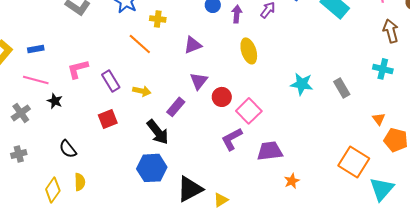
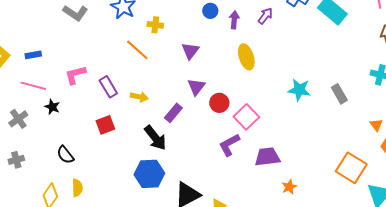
purple triangle: (193, 45) -> (190, 51), turned -30

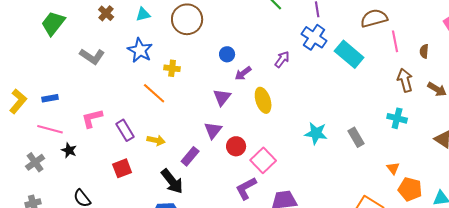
purple arrow: (234, 20) -> (243, 73), moved, turned -132
purple triangle: (190, 51) -> (222, 97), moved

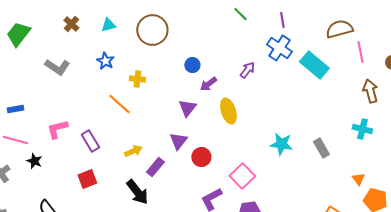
blue star: (140, 50) -> (105, 61), size x0.7
yellow arrow: (156, 140) -> (133, 151), moved, turned -36
pink square: (263, 160) -> (242, 176), moved

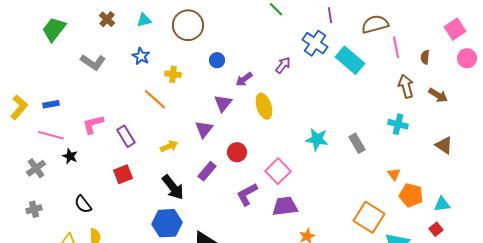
purple line: (282, 20) -> (330, 15), moved
blue circle: (192, 65) -> (217, 60), moved
purple triangle: (178, 141) -> (204, 129), moved
purple rectangle: (155, 167) -> (207, 171), moved

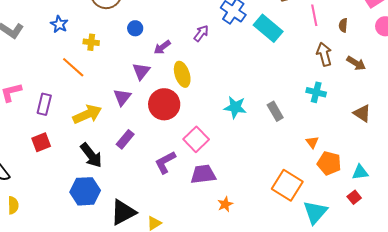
purple rectangle: (126, 136) -> (44, 104), turned 45
yellow arrow: (169, 146) -> (87, 114), size x1.6
red circle: (237, 152) -> (164, 104), moved, size x1.6

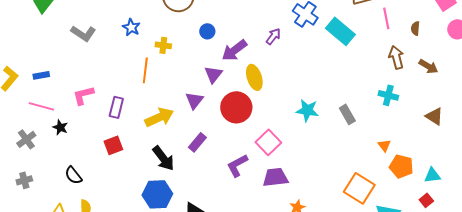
purple arrow: (162, 47) -> (234, 50), size x1.5
orange line: (73, 67) -> (145, 70), turned 55

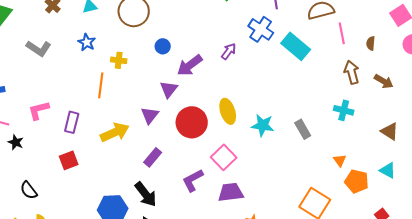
yellow ellipse: (254, 77) -> (228, 111), moved
black arrow: (163, 158) -> (146, 194), moved
cyan triangle: (432, 175) -> (388, 170), moved, turned 36

